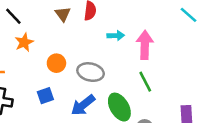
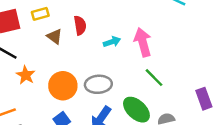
orange circle: (56, 63) -> (63, 86), size x1.5

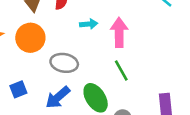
orange circle: (63, 86) -> (30, 38), moved

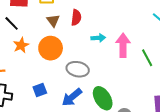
green line: (121, 70) -> (147, 58), moved

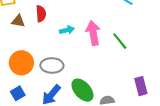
brown triangle: (53, 21) -> (18, 21), turned -32
orange circle: (51, 48) -> (21, 63), moved

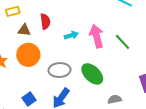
orange circle: (21, 63) -> (28, 55), moved
green ellipse: (82, 90) -> (92, 74), moved

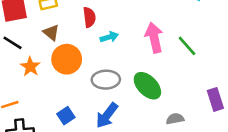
brown triangle: (24, 30) -> (51, 33), moved, turned 32
cyan arrow: (71, 35) -> (109, 37), moved

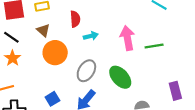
green line: (187, 46) -> (154, 46), turned -60
orange star: (30, 67) -> (12, 58), moved
gray ellipse: (106, 80) -> (86, 71), turned -60

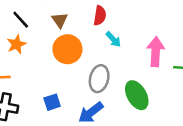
cyan arrow: (91, 36) -> (113, 39), turned 48
gray ellipse: (86, 71) -> (99, 79), turned -30

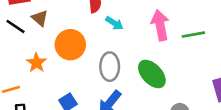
brown triangle: (60, 20) -> (40, 18), moved
orange star: (16, 44) -> (36, 63), moved

